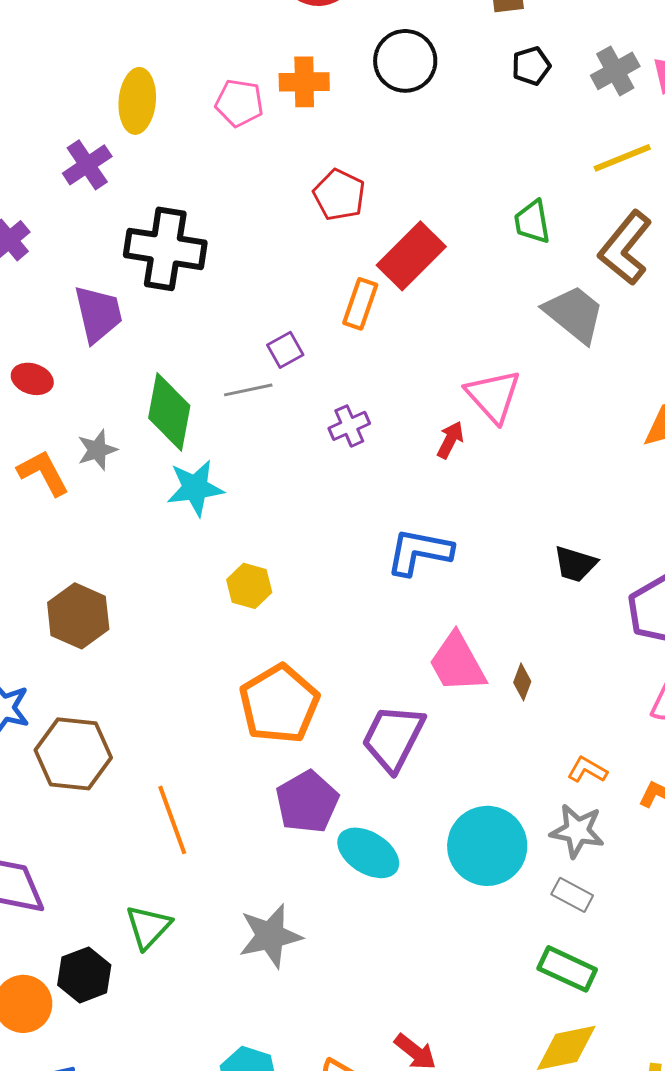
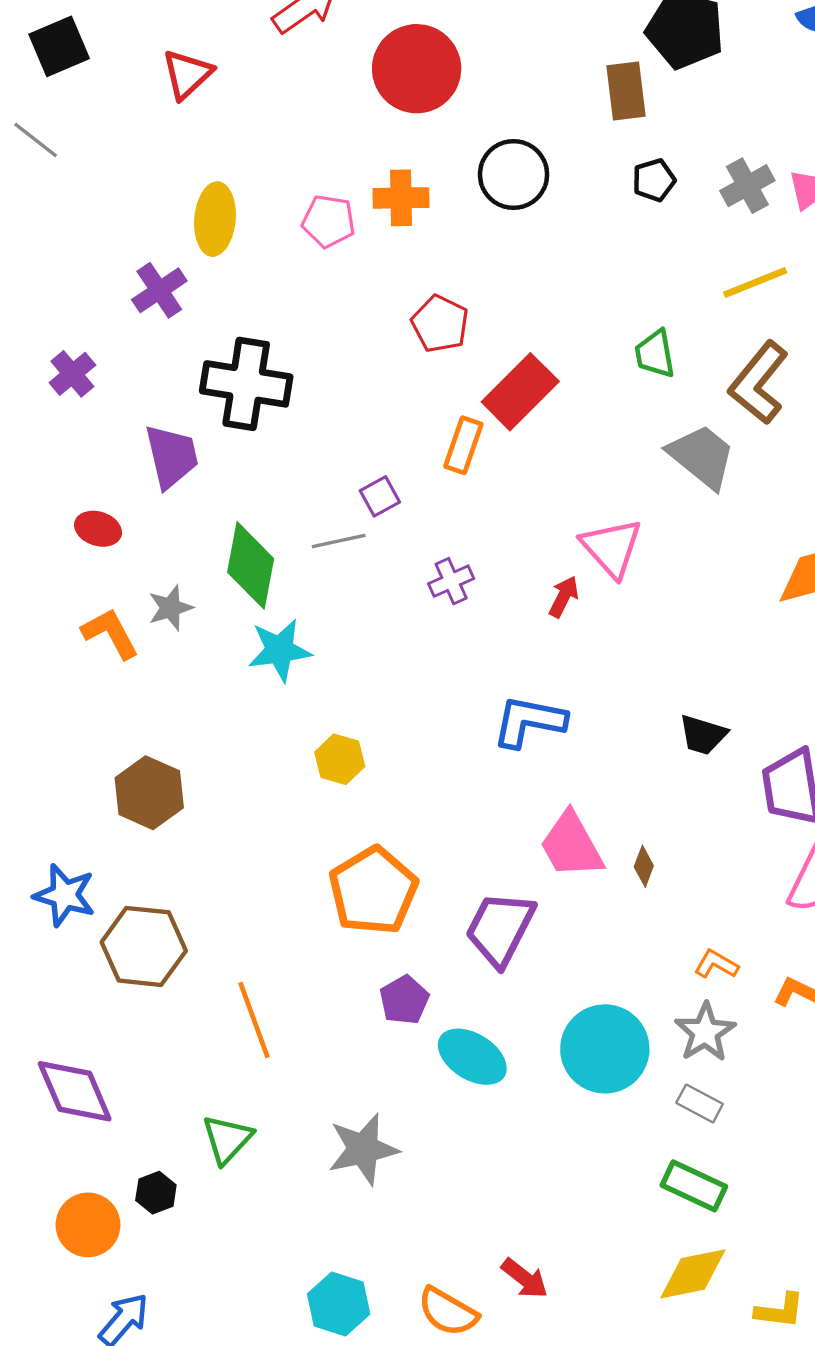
purple pentagon: (307, 802) -> (404, 1000), size x0.7
gray star: (577, 831) -> (705, 1032), turned 30
black hexagon: (84, 975) -> (156, 1193), size x0.7

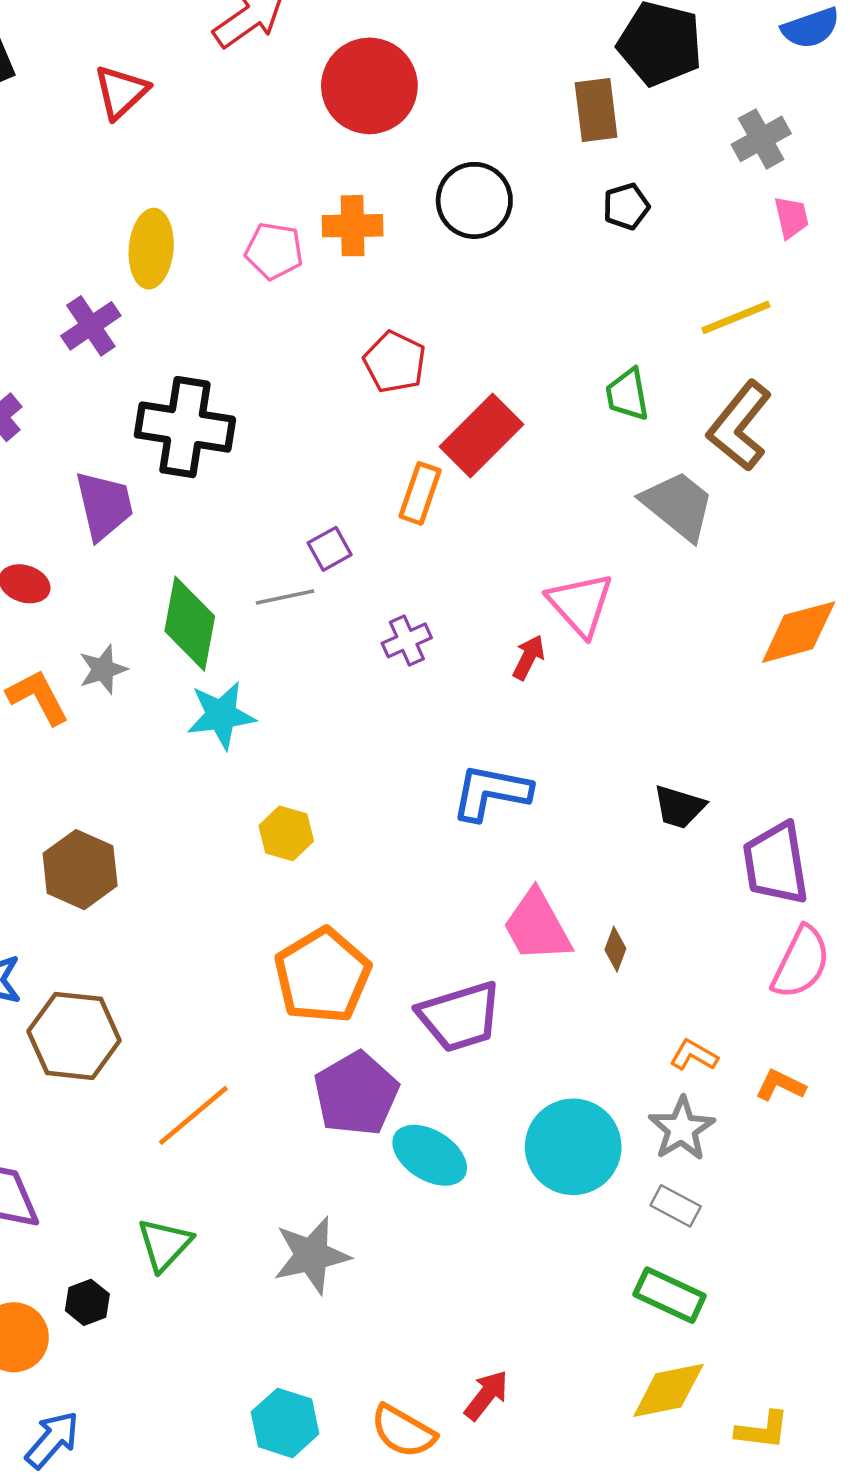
gray cross: (747, 186) -> (761, 139), moved
purple trapezoid: (500, 929) -> (460, 1017), turned -134
purple pentagon: (404, 1000) -> (356, 1094), size x1.6
orange line: (254, 1020) -> (193, 1115), turned 70
red arrow: (525, 1278) -> (486, 1395), turned -90

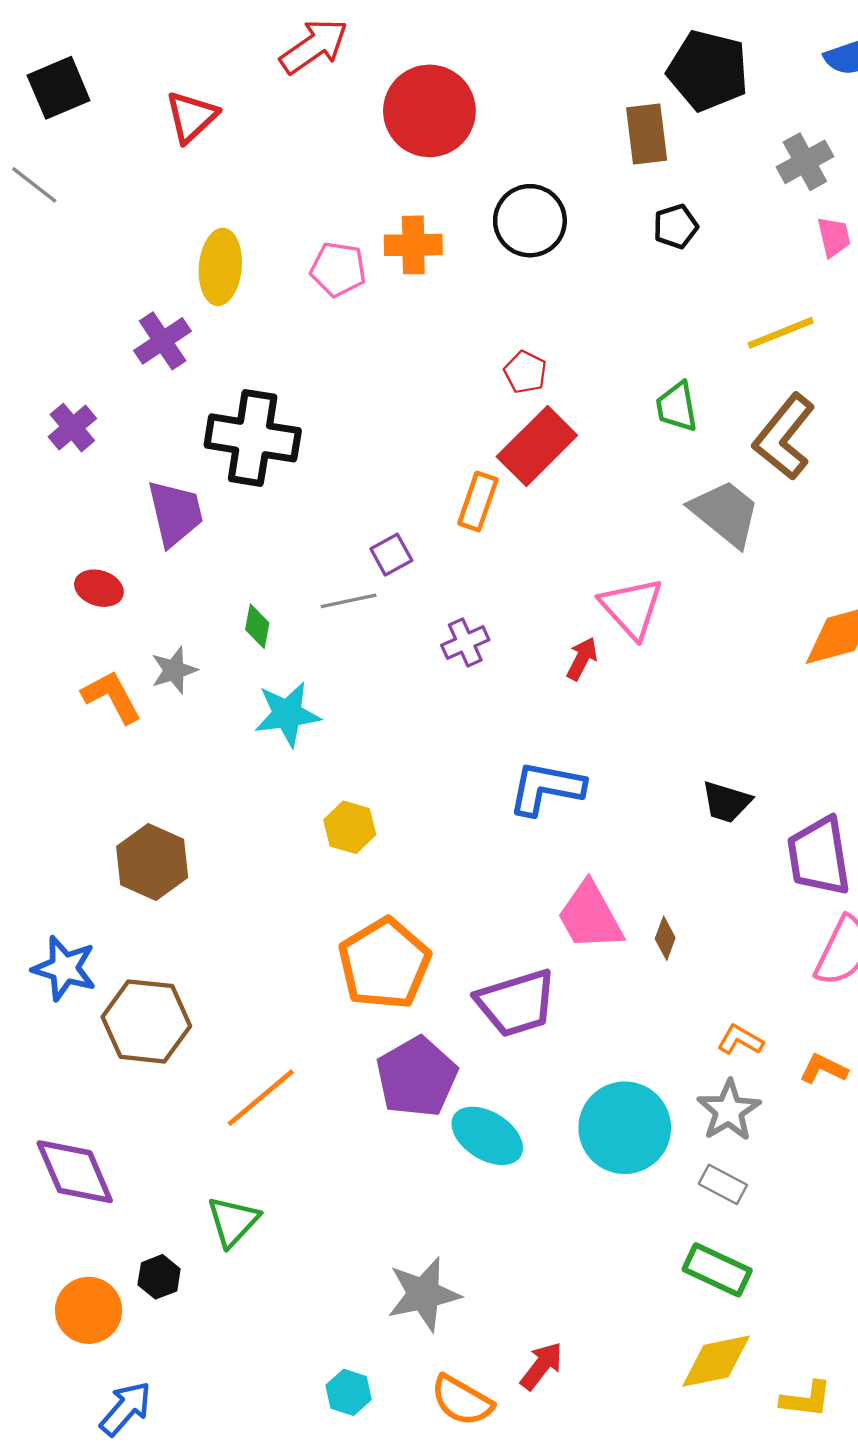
red pentagon: (395, 362) -> (525, 372), moved, size x0.7
green diamond: (190, 624) -> (257, 626), size x0.5
gray star: (312, 1255) -> (424, 1294), moved
cyan hexagon: (285, 1423) -> (349, 1392), size x0.7

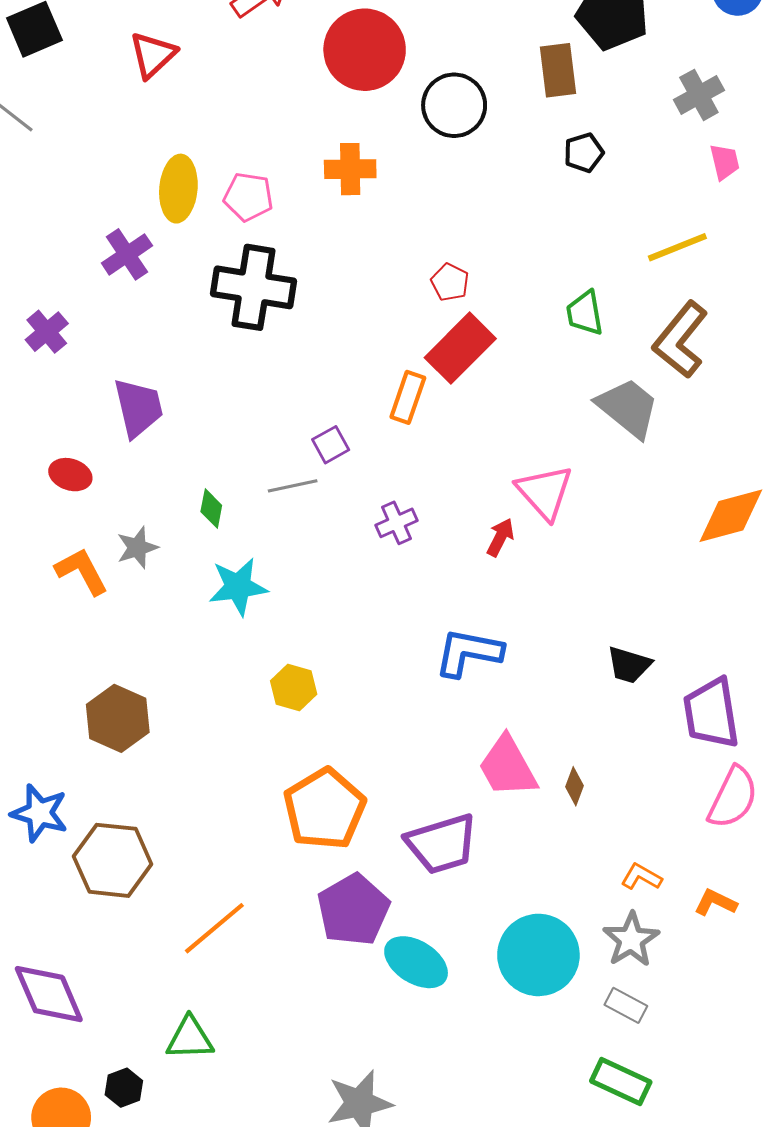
black circle: (530, 221) -> (454, 105), moved
pink pentagon: (338, 269) -> (248, 197), moved
black cross: (253, 438) -> (254, 287), moved
green triangle: (233, 1221) -> (190, 1038), turned 45

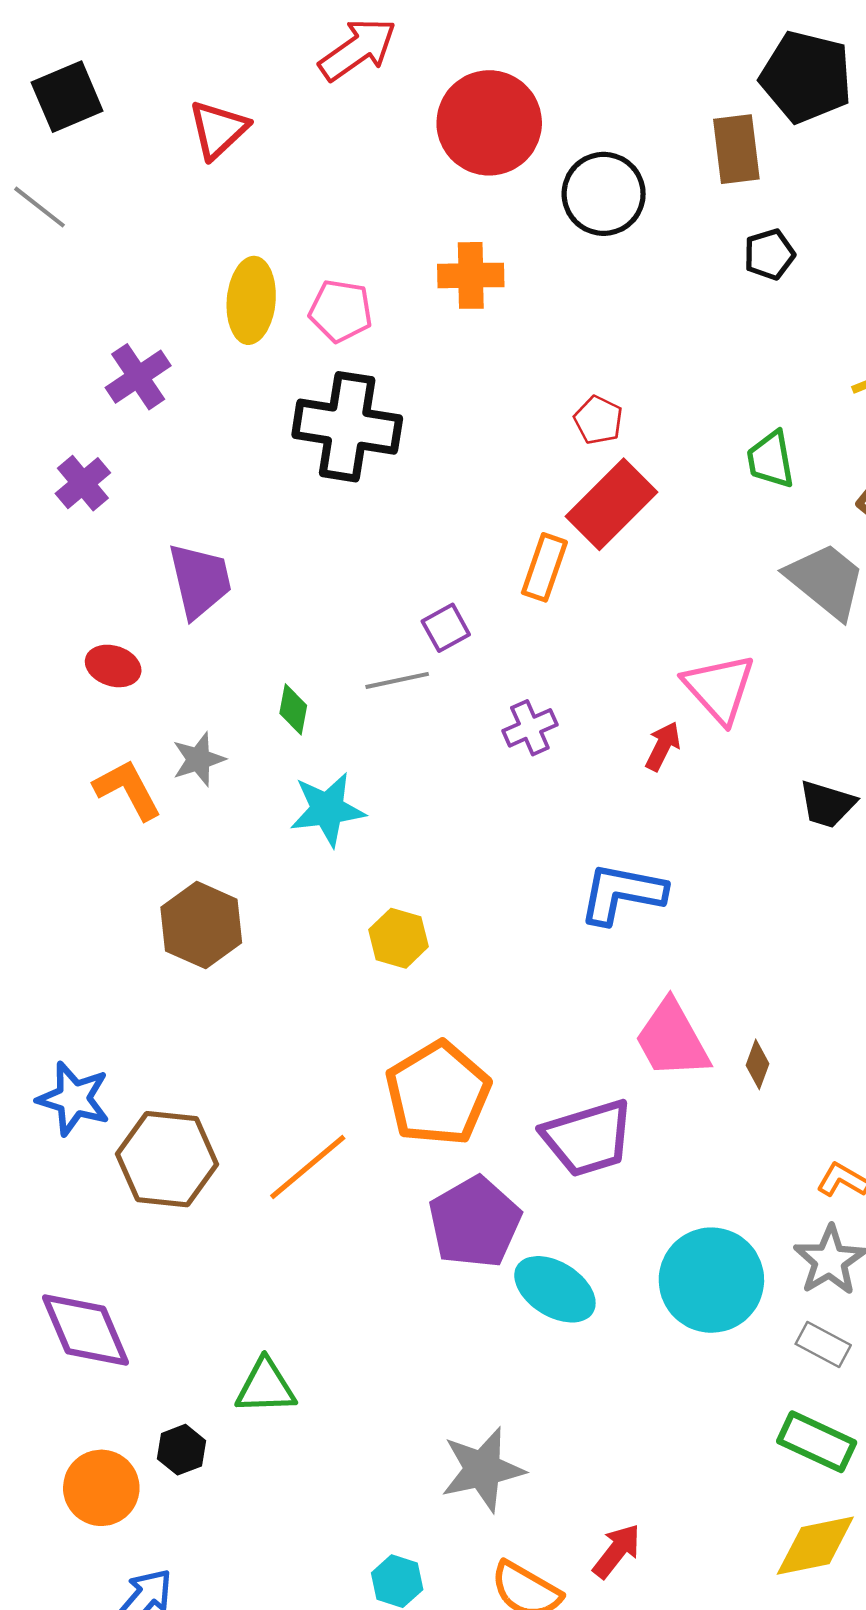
purple cross: (127, 254) -> (138, 377), moved
black trapezoid: (629, 665) -> (827, 804), moved
brown hexagon: (118, 718) -> (201, 925), moved
orange line: (214, 928) -> (308, 1167), moved

